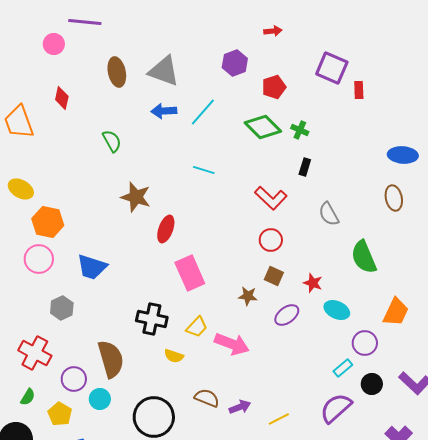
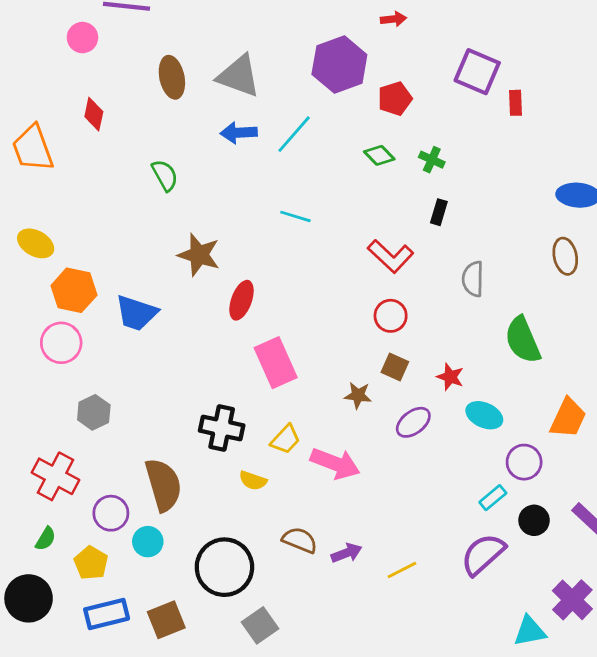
purple hexagon: (235, 63) -> (339, 65), size x1.5
green diamond: (263, 127) -> (379, 155), size x0.6
gray semicircle: (329, 214) -> (473, 279), turned 30
blue trapezoid: (92, 267) -> (136, 313), moved

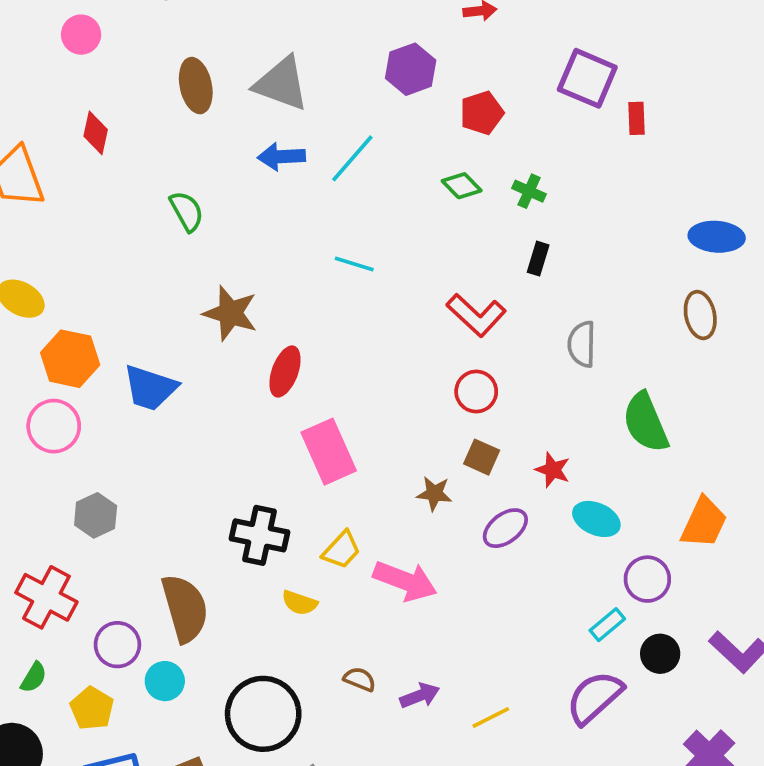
purple hexagon: (339, 65) -> (411, 69), size x0.7
brown semicircle: (300, 540) -> (360, 679), size x0.7

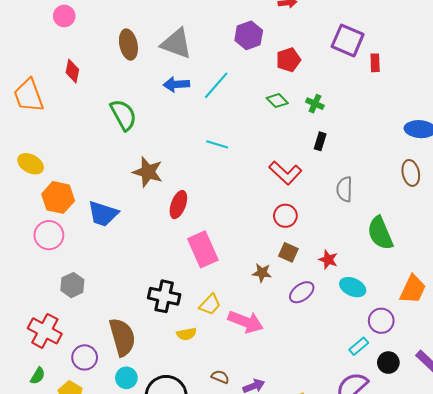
green semicircle: (187, 211) -> (123, 115), size x1.4
yellow semicircle: (300, 603) -> (187, 334), turned -30
cyan circle: (165, 681) -> (126, 378), moved

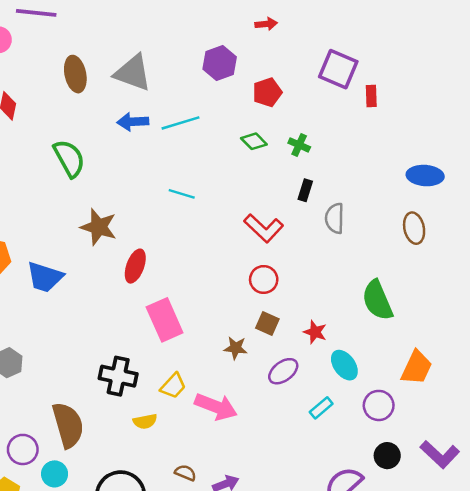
cyan line: (216, 85) -> (181, 123), turned 32
gray semicircle: (345, 189) -> (335, 218), moved
cyan ellipse: (353, 287) -> (344, 365), turned 30
cyan rectangle: (359, 346) -> (321, 408), moved
cyan circle: (126, 378) -> (55, 474), moved

